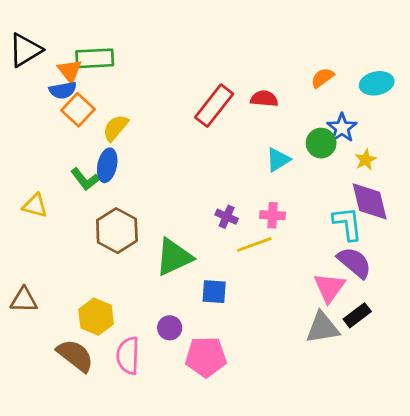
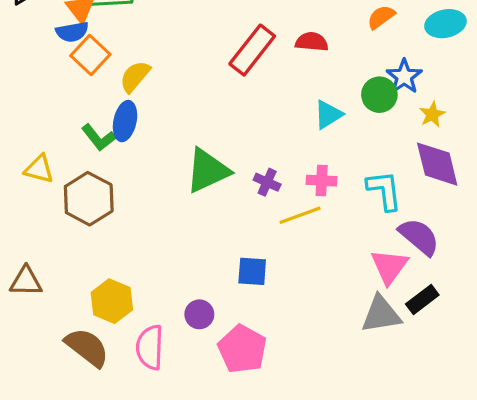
cyan L-shape: (347, 224) -> (384, 190), moved
brown hexagon: (117, 231) -> (89, 199), moved
green triangle: (174, 257) -> (208, 171), moved
pink pentagon: (206, 357) -> (242, 349), turned 30

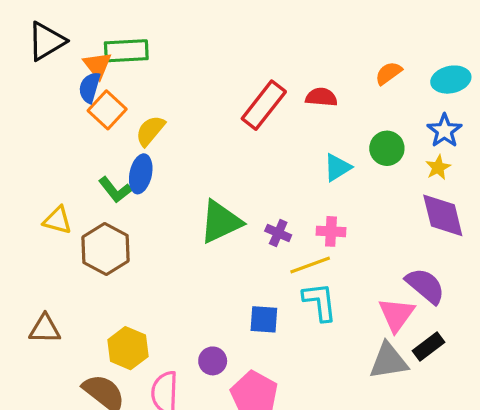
blue semicircle: (72, 32) -> (90, 88), turned 116
blue star: (404, 76) -> (444, 131), moved
cyan L-shape: (384, 190) -> (320, 302), moved

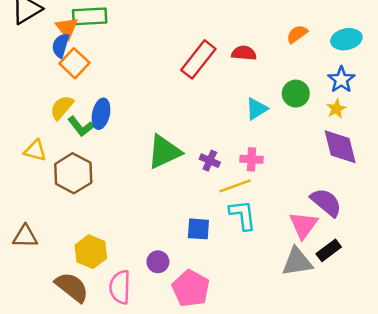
yellow semicircle: (150, 131) -> (62, 107), moved

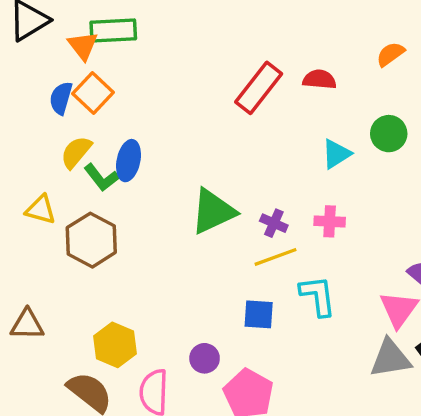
blue semicircle: (61, 46) -> (61, 98), moved
yellow line: (235, 186) -> (276, 257), moved

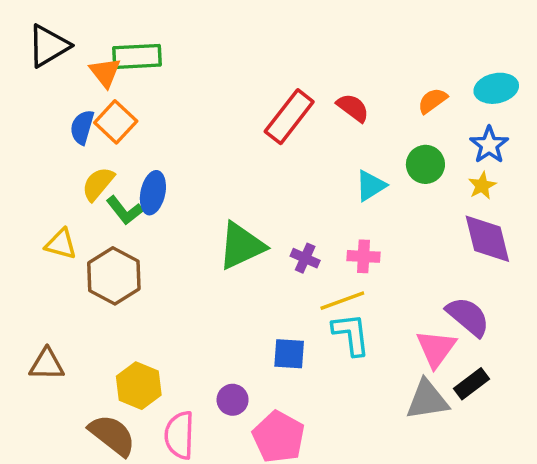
orange semicircle: (390, 54) -> (433, 101), moved
red semicircle: (319, 79) -> (353, 108), turned 32
yellow line: (276, 257) -> (342, 301), moved

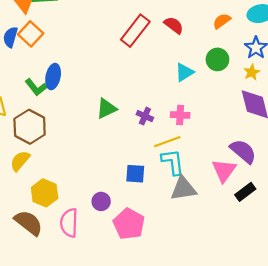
yellow semicircle: (98, 184) -> (20, 161), moved
green triangle: (241, 246) -> (106, 109), size x0.7
gray triangle: (427, 400) -> (183, 189), moved

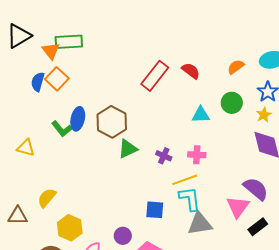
cyan triangle: (184, 72) -> (201, 115), turned 30
brown hexagon: (30, 127) -> (112, 122), moved

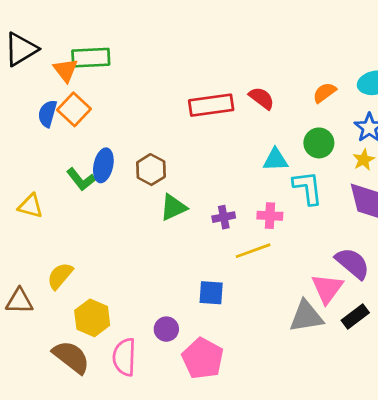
red rectangle: (155, 76) -> (211, 105), turned 44
brown hexagon: (112, 122) -> (151, 170), size x0.7
purple cross: (164, 156) -> (224, 217), turned -35
cyan L-shape: (190, 199) -> (308, 188), moved
gray triangle: (200, 224) -> (306, 316), moved

